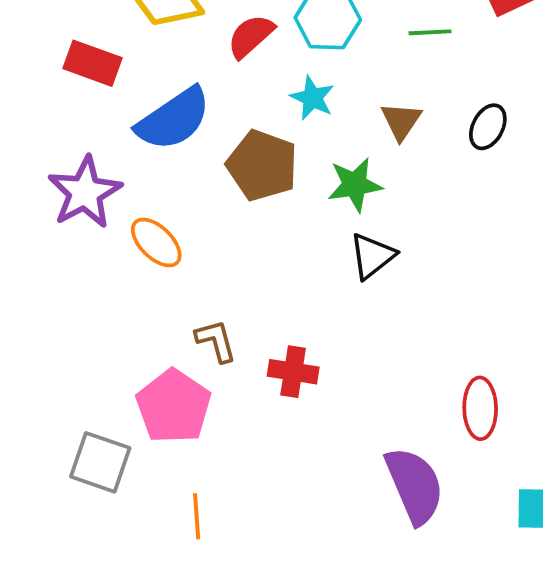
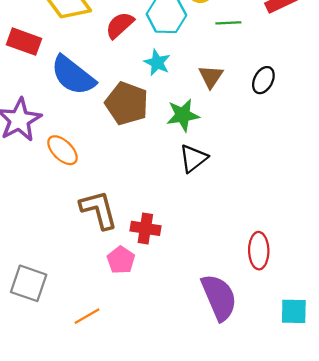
blue semicircle: (174, 119) -> (73, 75), turned 72
brown L-shape: (216, 341) -> (99, 210), size x1.5
pink pentagon: (174, 406) -> (121, 260), moved, size x0.6
orange line: (197, 516) -> (87, 316), turned 64

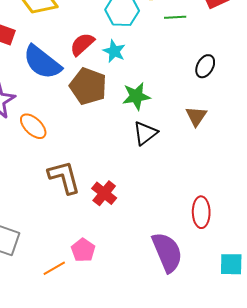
red semicircle: (120, 25) -> (82, 44), moved
brown triangle: (211, 77) -> (196, 116), moved
red cross: (145, 228) -> (104, 193), turned 30
pink pentagon: (121, 260) -> (83, 250), moved

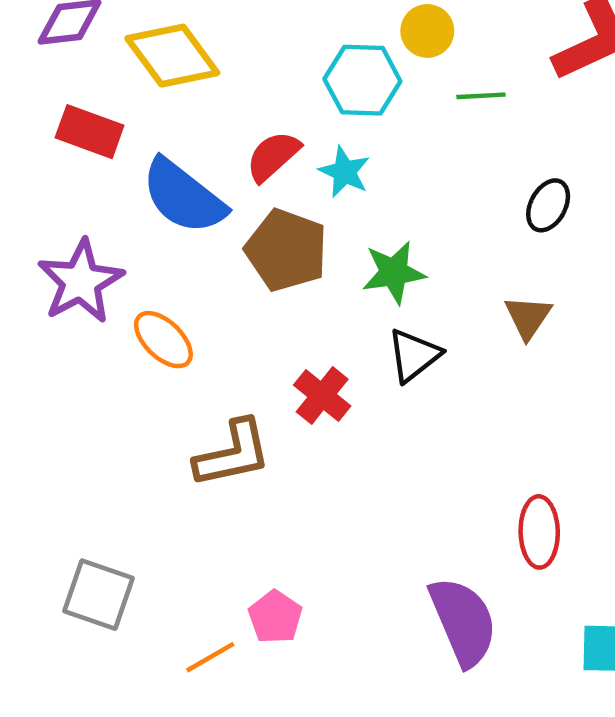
brown L-shape: (64, 177) -> (233, 454), turned 93
red cross: (104, 193) -> (322, 396), moved

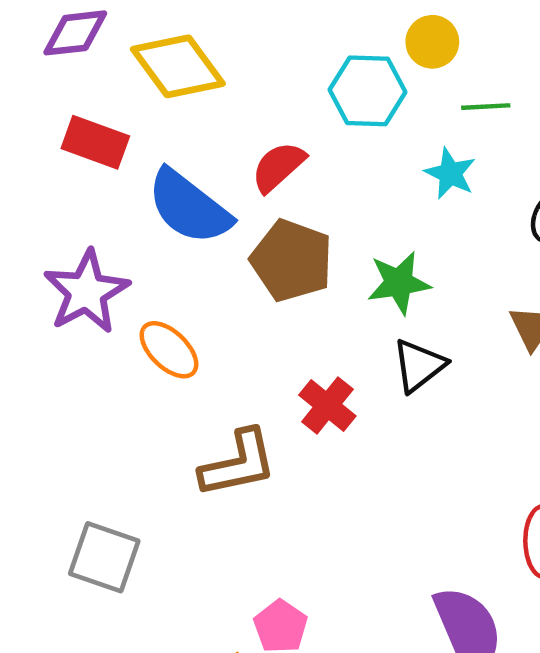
cyan star: (345, 172) -> (450, 173), moved
gray square: (99, 595) -> (104, 557), moved

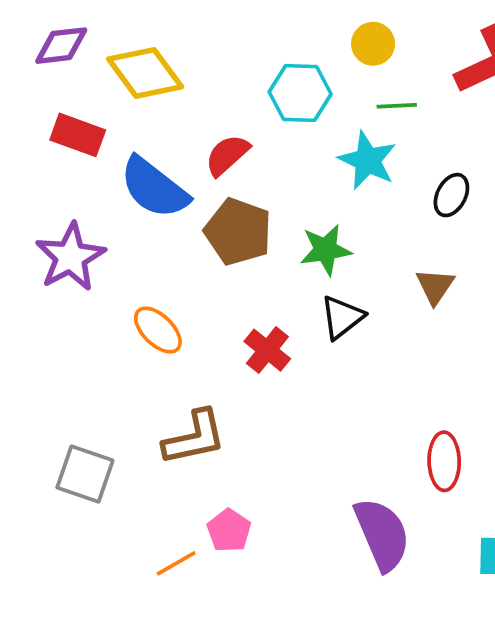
yellow circle: (432, 42) -> (373, 44), moved
cyan star: (450, 173) -> (368, 160), size x1.4
orange ellipse: (169, 350) -> (158, 330), moved
brown L-shape: (238, 464) -> (194, 438), moved

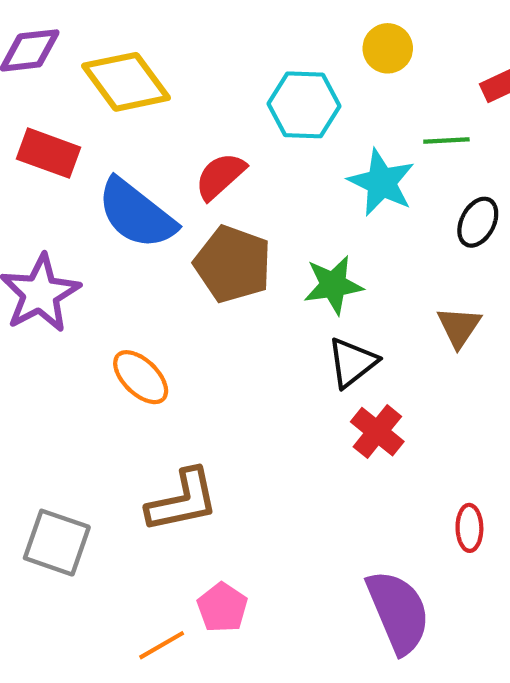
green line: (397, 106) -> (446, 140), moved
red cross: (267, 350) -> (377, 432), moved
red ellipse: (444, 461) -> (469, 528), size x0.7

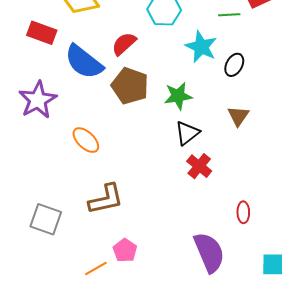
green line: (446, 140) -> (229, 15), moved
black ellipse: (478, 222) -> (234, 65), moved

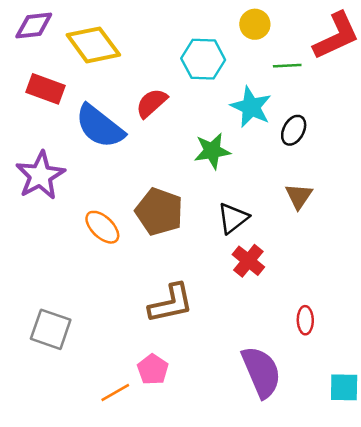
brown pentagon: (130, 86) -> (159, 212), moved
green star: (178, 96) -> (212, 151), moved
brown L-shape: (106, 199) -> (171, 303), moved

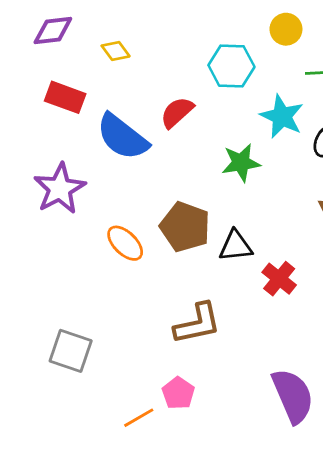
yellow diamond: (93, 45) -> (116, 51), size x0.5
black triangle: (233, 218) -> (236, 246), moved, turned 32

